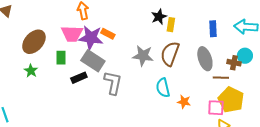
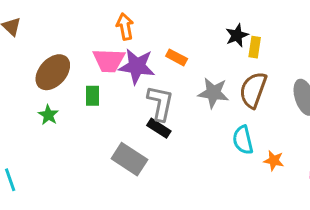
orange rectangle: (108, 34) -> (177, 57), moved
gray rectangle: (93, 61) -> (129, 159), moved
black rectangle: (79, 78) -> (159, 128), moved, turned 56
gray L-shape: (113, 83) -> (160, 103), moved

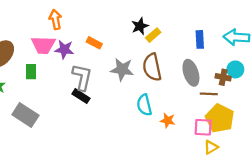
yellow rectangle: (255, 47) -> (153, 35), turned 40
purple star: (137, 66) -> (64, 49), size x0.7
brown semicircle: (253, 90) -> (152, 67), turned -32
gray rectangle: (129, 159) -> (25, 115), moved

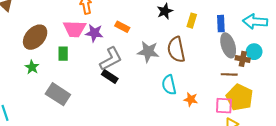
yellow rectangle: (153, 35) -> (192, 21), moved, turned -32
gray ellipse: (191, 73) -> (228, 45), moved
gray L-shape: (82, 77) -> (111, 59), turned 50

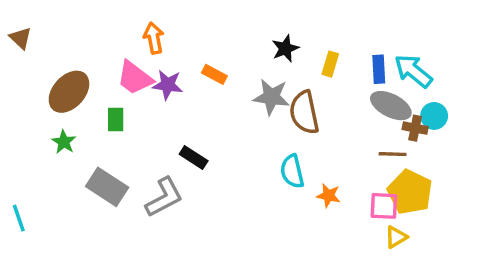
cyan arrow: (255, 22) -> (413, 71), moved, turned 35
pink trapezoid: (75, 29) -> (135, 78), turned 35
gray ellipse: (228, 45) -> (391, 106), turned -45
gray star: (148, 52) -> (271, 97), moved
gray L-shape: (111, 59) -> (164, 197), moved

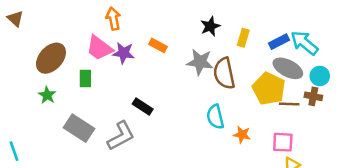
blue rectangle: (379, 69) -> (279, 42), turned 66
brown cross: (415, 128) -> (313, 96), moved
yellow pentagon: (410, 192) -> (269, 89), moved

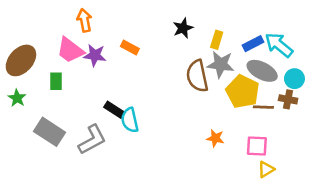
gray star: (200, 62) -> (221, 64), moved
cyan semicircle: (215, 117) -> (130, 120), moved

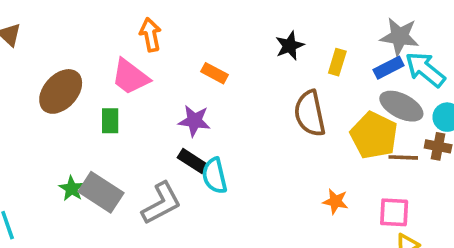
purple star: (95, 55) -> (194, 121), moved
gray star: (221, 64) -> (400, 37), moved
green star: (17, 98) -> (72, 189), moved

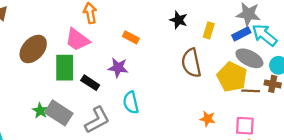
black star: (290, 46) -> (179, 20), turned -30
green rectangle: (110, 121) -> (65, 68), size x1.6
black rectangle: (193, 161) -> (90, 83), moved

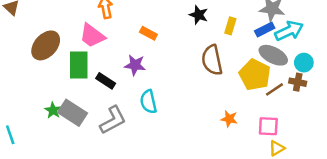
cyan arrow: (265, 35) -> (289, 31), turned 116
brown line: (251, 91) -> (274, 89), turned -36

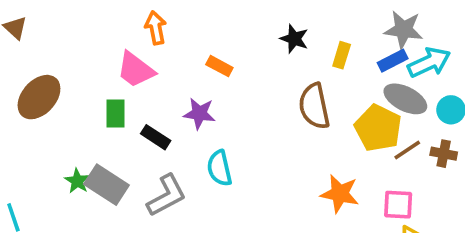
brown ellipse: (46, 45) -> (39, 97), moved
green rectangle: (79, 65) -> (116, 113), size x0.7
brown cross: (298, 82) -> (444, 154), moved
orange star: (229, 119) -> (340, 194), size x1.5

